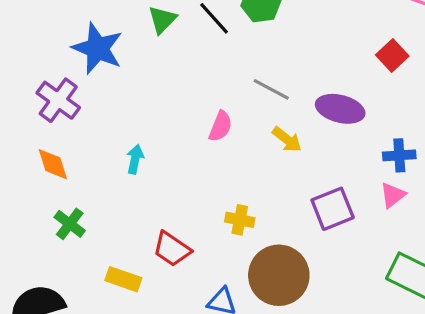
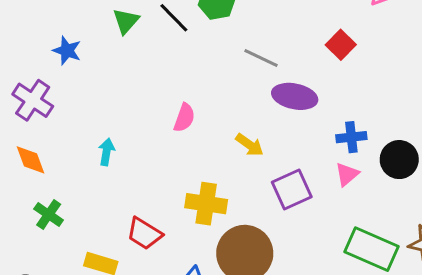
blue star: (98, 48) -> (67, 51), size x0.6
gray line: (271, 89) -> (261, 58), moved
yellow arrow: (287, 140) -> (250, 145), moved
yellow cross: (240, 220) -> (206, 204), size x1.5

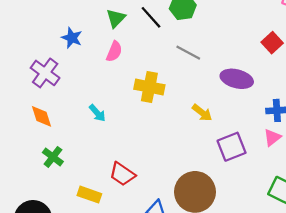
gray line: (261, 58) -> (188, 53), moved
pink semicircle: (184, 118) -> (114, 51), moved
cyan arrow: (107, 152) -> (97, 113), turned 126
yellow cross: (206, 204) -> (149, 87), moved

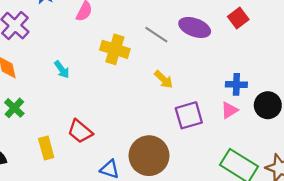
gray line: (188, 53) -> (156, 35), moved
purple ellipse: (237, 79) -> (195, 27), moved
yellow rectangle: (89, 195) -> (46, 148), turned 50

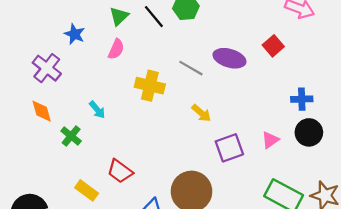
blue cross: (236, 84) -> (302, 99), moved
green cross: (14, 108) -> (71, 136), moved
yellow rectangle: (46, 148) -> (87, 190), turned -35

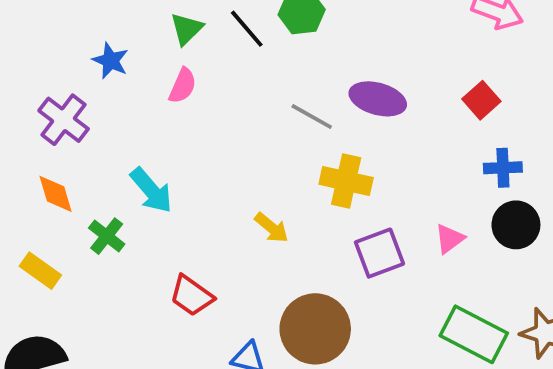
red square: (273, 46) -> (481, 100), moved
yellow cross: (150, 86) -> (346, 181), moved
cyan arrow: (97, 110) -> (151, 190), size x1.5
yellow arrow: (201, 113) -> (272, 228), moved
yellow rectangle: (87, 190) -> (40, 271), moved

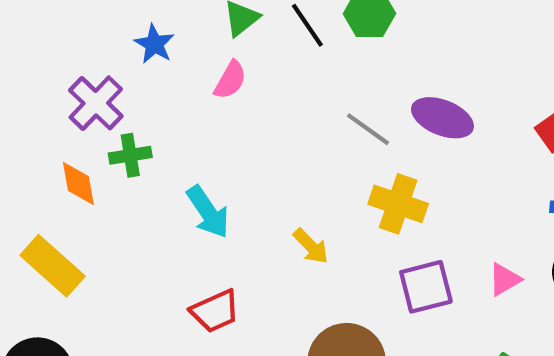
cyan arrow: (151, 190) -> (208, 212), moved
green cross: (107, 236) -> (130, 155), moved, turned 36
yellow rectangle: (40, 271) -> (53, 266), size x1.4
red trapezoid: (192, 296) -> (215, 311), turned -66

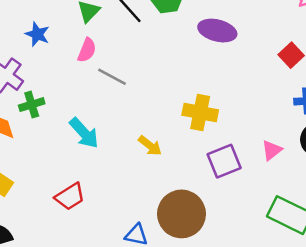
purple ellipse: (442, 118) -> (217, 31), moved
gray line: (368, 129) -> (112, 77), moved
red trapezoid: (215, 311) -> (70, 197), moved

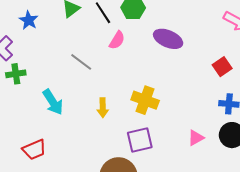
pink semicircle: (87, 50) -> (117, 40), moved
yellow arrow: (150, 146) -> (103, 108), moved, turned 42
purple square: (224, 161) -> (140, 140), moved

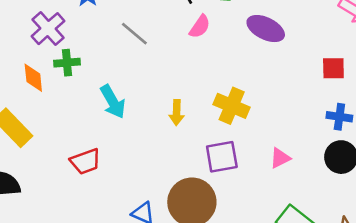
gray line: (81, 62) -> (134, 34), moved
red square: (222, 67) -> (333, 68), turned 30
pink triangle: (196, 138) -> (280, 158), moved

